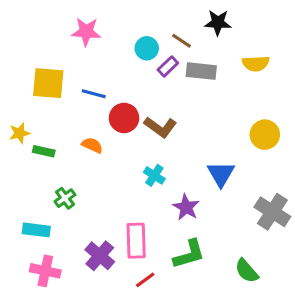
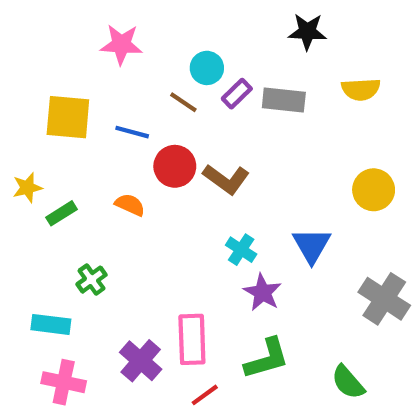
brown line: (182, 41) -> (183, 102), moved
green rectangle: (44, 151) -> (62, 213), turned -45
cyan cross: (154, 175) -> (241, 250), moved

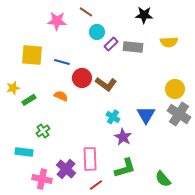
brown line: (183, 102) -> (86, 12), moved
gray cross: (384, 299) -> (179, 114), moved
pink cross: (64, 382) -> (42, 179), moved

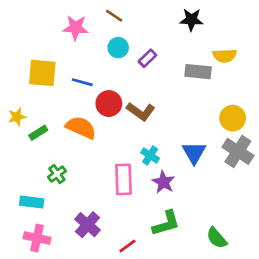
cyan circle: (97, 32) -> (118, 48), moved
gray rectangle: (133, 47) -> (198, 72), moved
orange semicircle: (61, 96) -> (81, 127), size x1.6
pink rectangle: (90, 159) -> (123, 179), moved
pink cross: (42, 179) -> (37, 238), moved

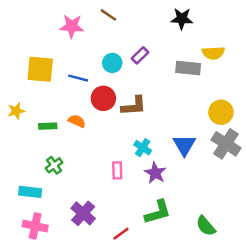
cyan circle: (118, 48) -> (112, 63), moved
brown L-shape: (141, 112) -> (134, 106), turned -40
orange semicircle: (81, 127) -> (77, 121), size x0.6
green rectangle: (38, 133) -> (48, 126), moved, turned 30
pink rectangle: (123, 179) -> (117, 170), size x0.6

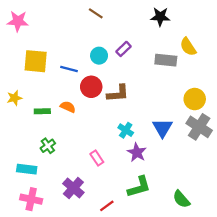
pink star: (72, 26) -> (18, 21), moved
yellow semicircle: (213, 53) -> (188, 47), turned 60
pink rectangle: (117, 170) -> (97, 158), moved, turned -32

